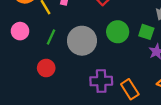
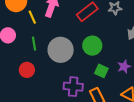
green square: (146, 32) -> (101, 71), moved
green line: (51, 37) -> (34, 44), turned -40

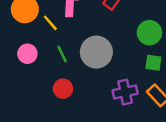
green circle: (92, 46) -> (149, 33), moved

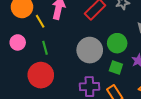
gray circle: (96, 52) -> (90, 50), moved
red circle: (63, 89) -> (41, 75), size x1.6

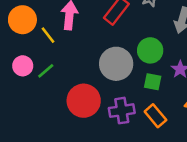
green line: (45, 48) -> (46, 71), moved, turned 72
red circle: (41, 75) -> (84, 101), moved

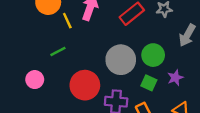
pink circle: (23, 66) -> (35, 80), moved

